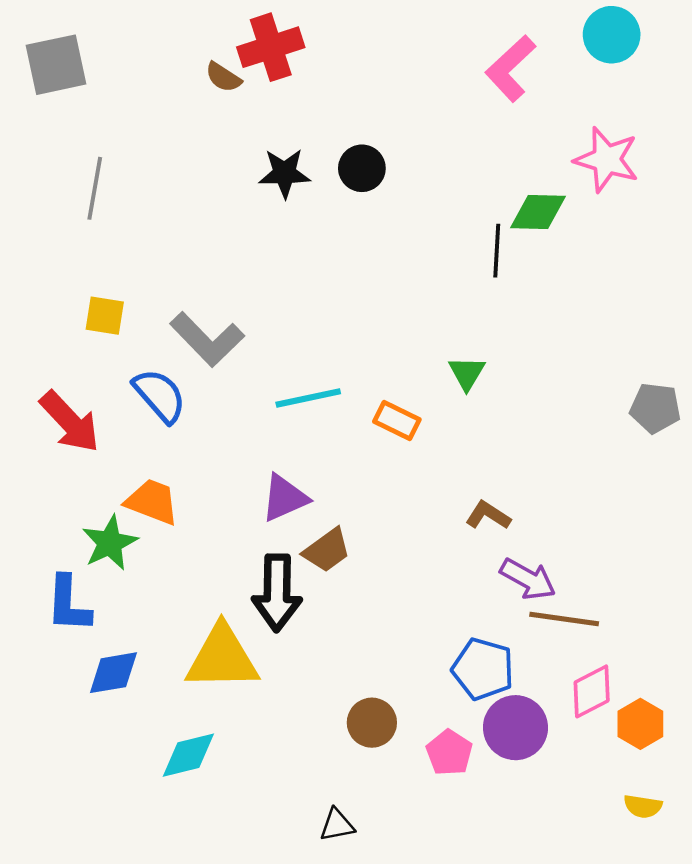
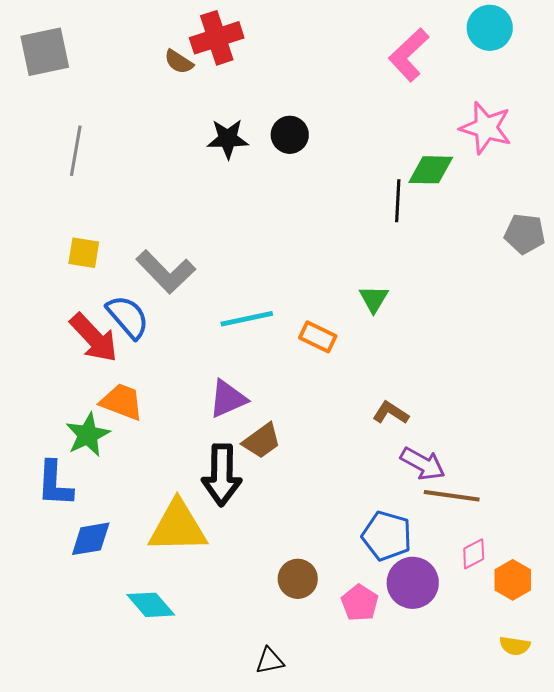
gray pentagon: (655, 408) -> (525, 234), moved
red arrow: (70, 422) -> (94, 338), moved
pink diamond: (592, 691) -> (474, 554), size x0.7
cyan diamond: (188, 755) -> (151, 605), turned 63

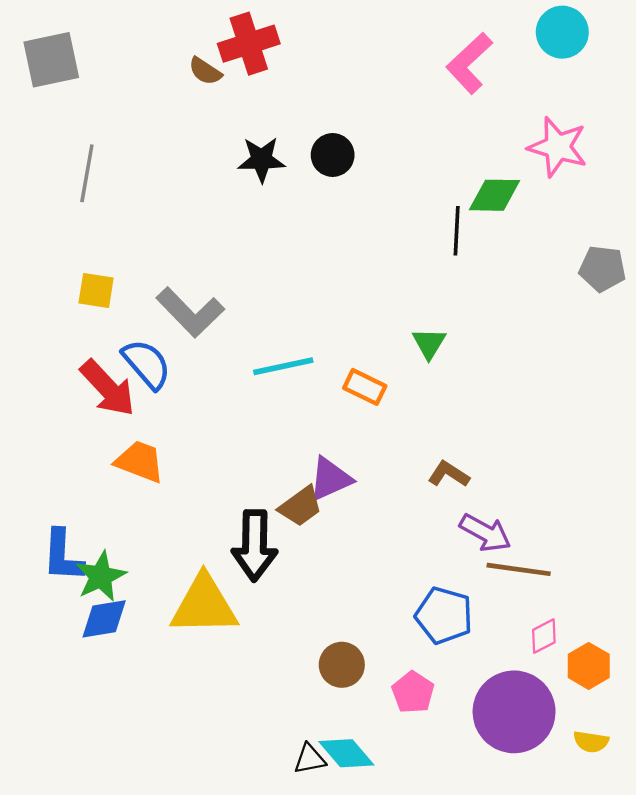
purple triangle: (228, 399) -> (330, 479), moved
green star: (88, 435) -> (101, 576), moved
purple circle: (413, 583) -> (514, 712), moved, size x1.4
cyan diamond: (151, 605) -> (346, 753), moved

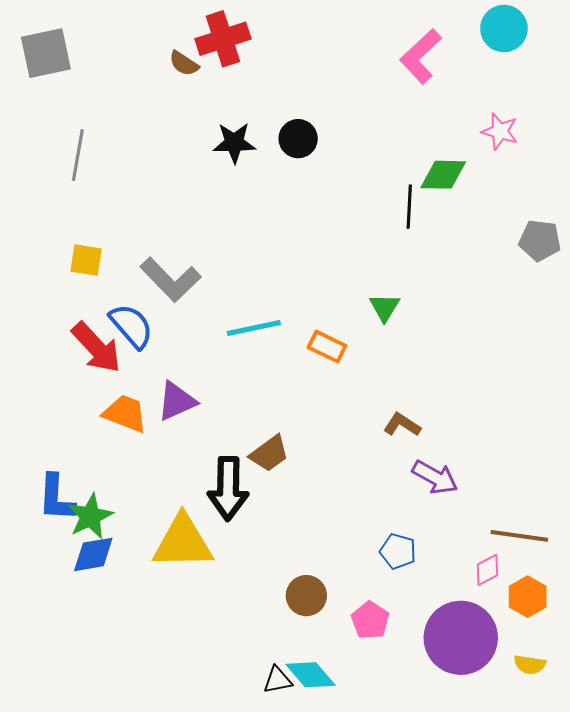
pink star: (558, 147) -> (500, 131), size x0.7
purple triangle: (330, 479) -> (177, 401), moved
brown line: (519, 569) -> (519, 536), moved
blue pentagon: (444, 615) -> (398, 551), size x0.7

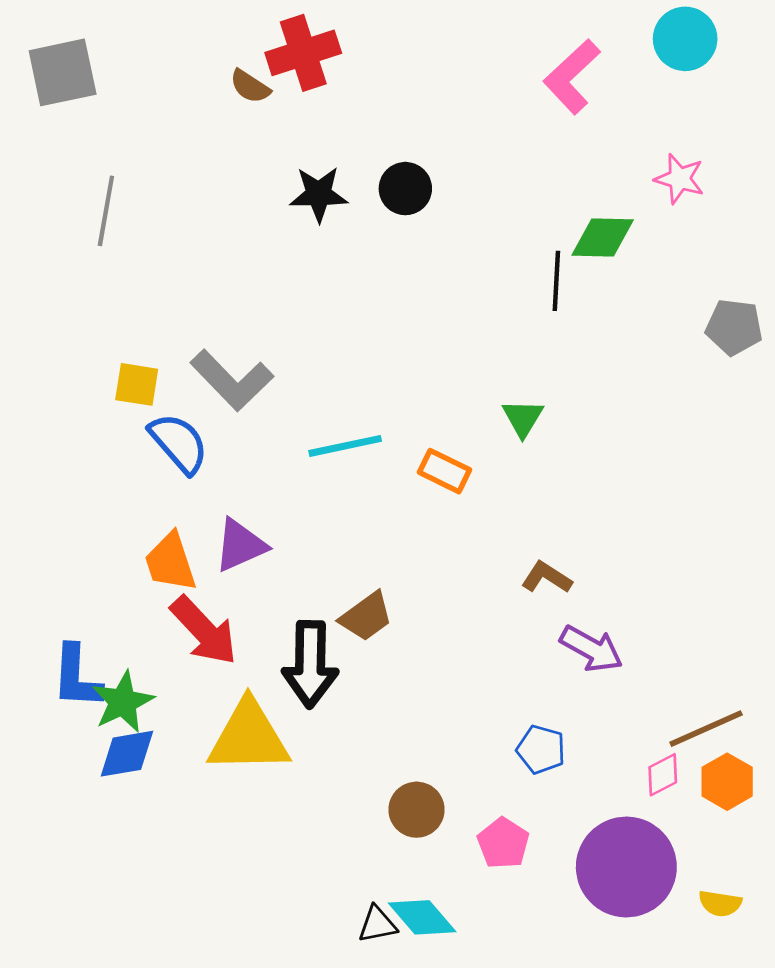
yellow square: (86, 260) -> (137, 384), moved
red arrow: (96, 348) -> (204, 631), moved
orange trapezoid: (125, 413) -> (170, 562), turned -129
brown line: (519, 536) -> (706, 729), turned -32
orange hexagon: (528, 597) -> (727, 782), moved

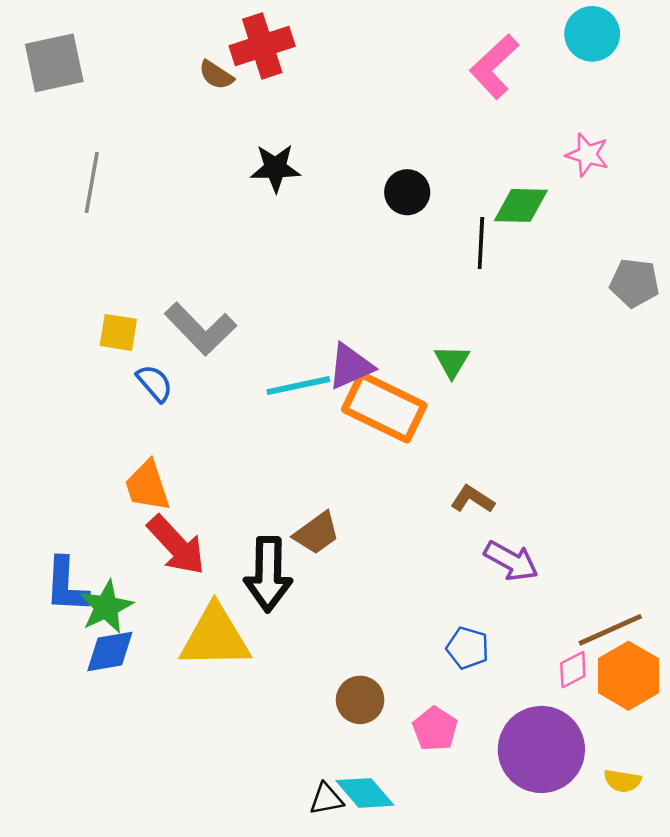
black circle: (405, 189) -> (407, 192), moved
blue semicircle: (179, 443) -> (155, 383), size x0.7
orange rectangle: (444, 471) -> (384, 407), size x1.8
purple triangle: (240, 545) -> (350, 366), moved
orange hexagon: (727, 782) -> (628, 676), size x1.4

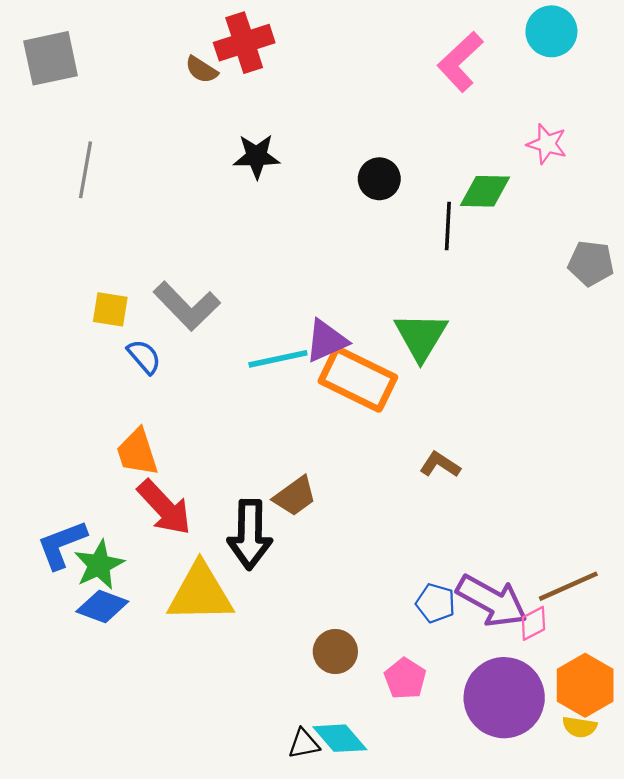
green triangle: (452, 361) -> (421, 336), size x1.6
purple arrow: (511, 561) -> (492, 601), moved, size x1.4
blue L-shape: (66, 585) -> (62, 545), turned 66
blue diamond: (110, 652) -> (102, 606), turned 30
orange hexagon: (628, 676) -> (585, 685), moved

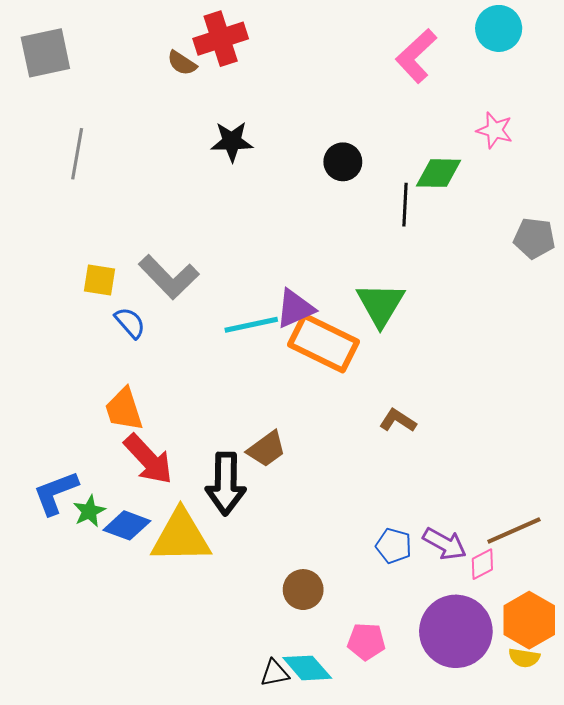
green star: (99, 565) -> (89, 511), size x0.7
purple arrow: (492, 601) -> (445, 544), size x0.7
blue diamond: (102, 606) -> (127, 525), moved
pink pentagon: (405, 679) -> (366, 642), moved, turned -30

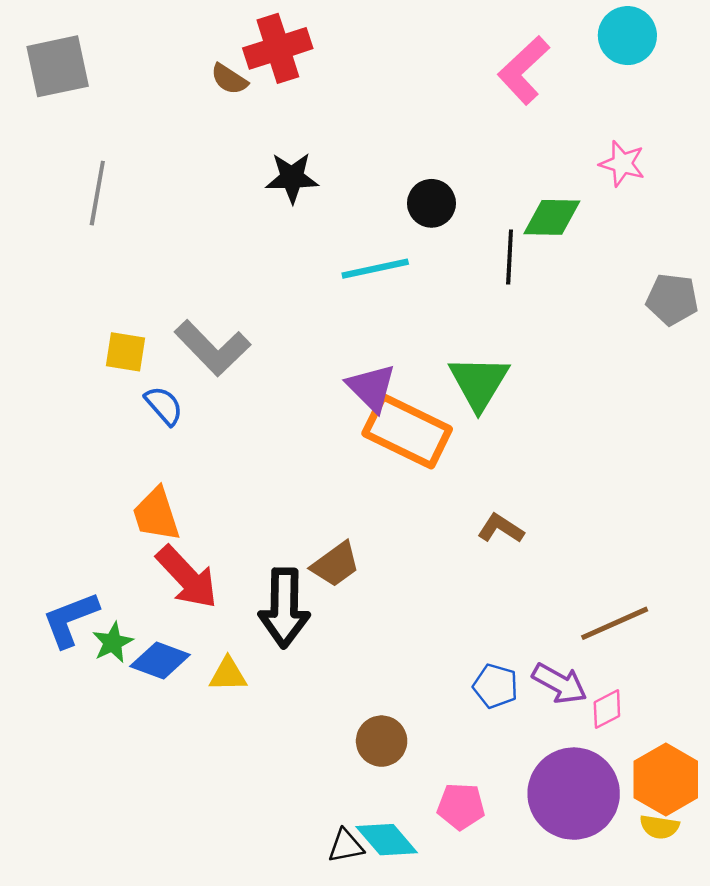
purple triangle: (295, 308) -> (371, 388), turned -51
cyan line: (251, 325) -> (375, 269), moved
brown line: (514, 531) -> (615, 623), moved
yellow triangle: (181, 537) -> (228, 674), size x0.5

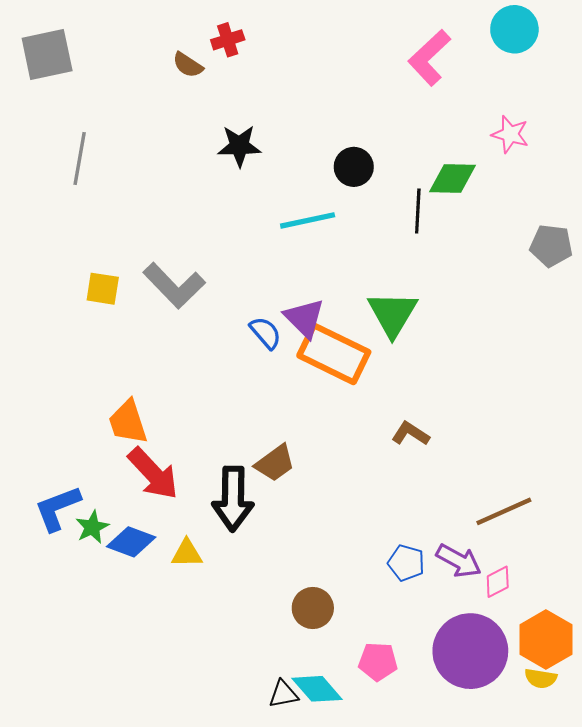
red cross: (278, 48) -> (228, 40), size x0.6
blue semicircle: (164, 406) -> (266, 333), moved

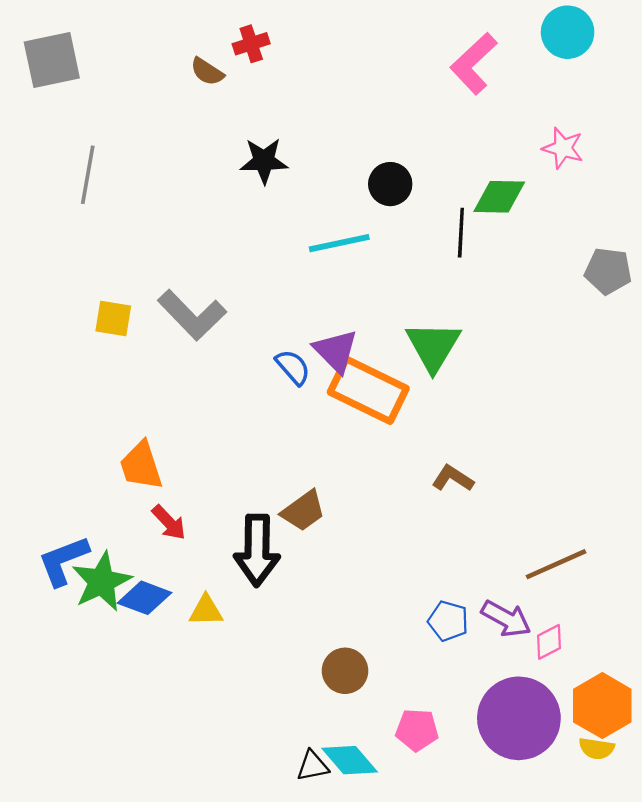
red arrow: (153, 474) -> (169, 522), size x0.6
green star: (92, 527) -> (102, 582), size x1.6

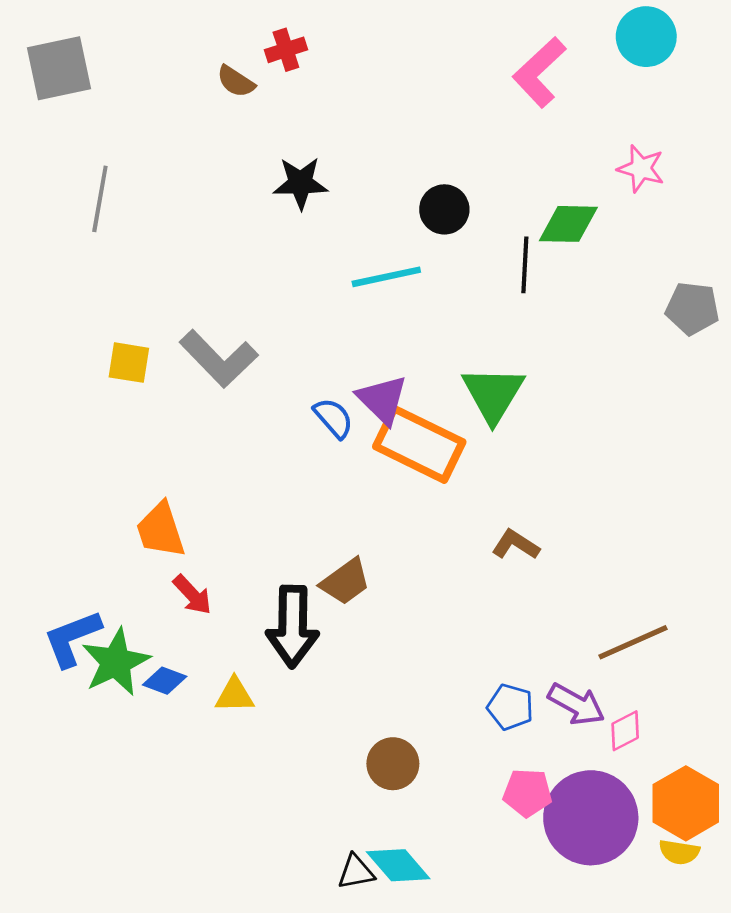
blue diamond: (145, 598) -> (165, 681), size x0.7
pink pentagon: (417, 730) -> (527, 793), moved

